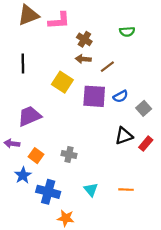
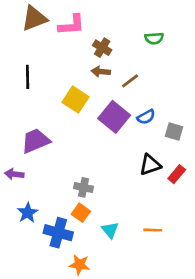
purple square: (94, 96) -> (114, 117), turned 35
gray square: (144, 108) -> (174, 132), turned -32
orange square: (36, 156) -> (81, 213), moved

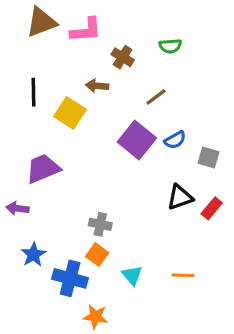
green semicircle: (154, 38) -> (170, 46), moved
brown arrow: (101, 72) -> (97, 86), moved
yellow square: (76, 100) -> (70, 113), moved

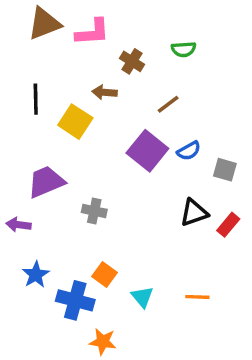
gray cross: (100, 224) -> (94, 211), moved

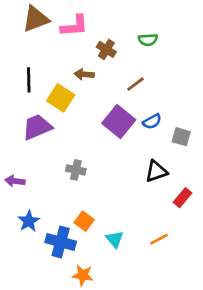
purple trapezoid: (46, 182) -> (37, 127), moved
red rectangle: (228, 225) -> (183, 198), moved
orange line: (197, 297) -> (159, 239), turned -30

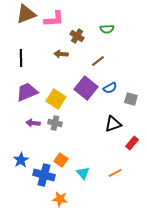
yellow square: (61, 98) -> (56, 99), moved
purple arrow: (15, 181) -> (33, 123), moved

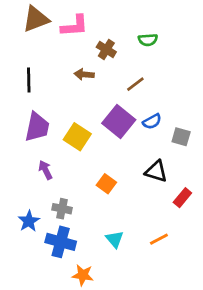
purple trapezoid: (27, 92) -> (37, 127), turned 125
purple arrow: (33, 123) -> (45, 170), turned 56
gray cross: (55, 123) -> (62, 209), moved
black triangle: (113, 124) -> (156, 171), turned 36
orange square: (61, 160) -> (106, 184), moved

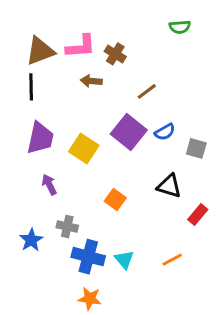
brown triangle: (36, 19) -> (40, 51), moved
pink L-shape: (74, 26) -> (81, 46), moved
green semicircle: (148, 40) -> (180, 27), moved
blue cross: (61, 242) -> (88, 257), moved

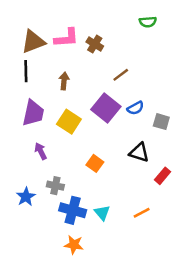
brown arrow: (91, 81) -> (64, 81), moved, turned 91

